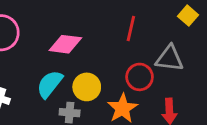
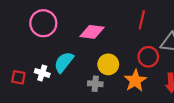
cyan semicircle: (50, 84) -> (64, 62), moved

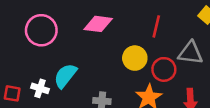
pink diamond: (92, 32) -> (98, 24), moved
yellow circle: (108, 64) -> (135, 58), moved

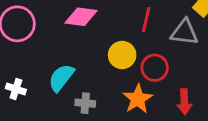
gray triangle: (190, 53) -> (184, 32), moved
cyan semicircle: (65, 76) -> (61, 78), moved

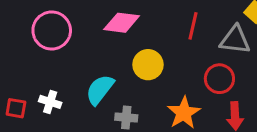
yellow circle: (122, 55) -> (148, 65), moved
red circle: (155, 68) -> (219, 79), moved

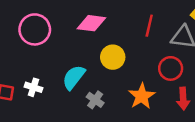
gray cross: (126, 117) -> (95, 100), turned 30

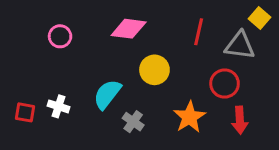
pink circle: (35, 29) -> (60, 36), size x0.6

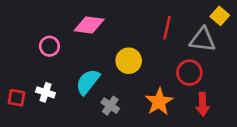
pink diamond: (129, 29) -> (89, 25), moved
pink circle: (60, 36) -> (49, 46), moved

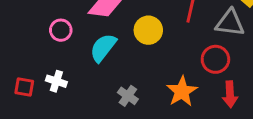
yellow circle: (129, 61) -> (148, 30), moved
cyan semicircle: (88, 82) -> (103, 48), moved

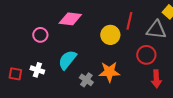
yellow circle: (148, 30) -> (110, 35), moved
cyan semicircle: (103, 48) -> (67, 60), moved
orange star: (182, 91) -> (109, 72), moved, turned 30

